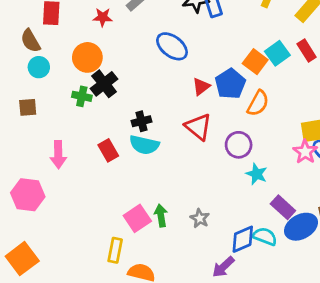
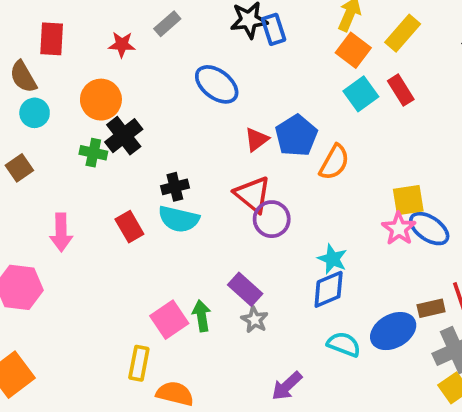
orange square: (255, 62) -> (353, 50), moved
brown square: (28, 107) -> (19, 168), turned -30
purple circle: (239, 145) -> (272, 219), moved
purple rectangle: (283, 207) -> (245, 289), moved
blue diamond: (243, 239) -> (329, 289), moved

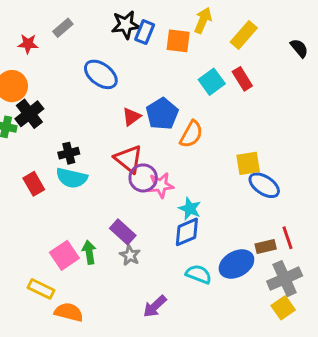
blue rectangle: (274, 29) -> (145, 32), turned 40
orange square: (353, 50) -> (178, 41), moved, turned -30
pink star: (399, 229) -> (161, 185), moved, turned 30
yellow rectangle: (139, 363) -> (41, 289), turned -75

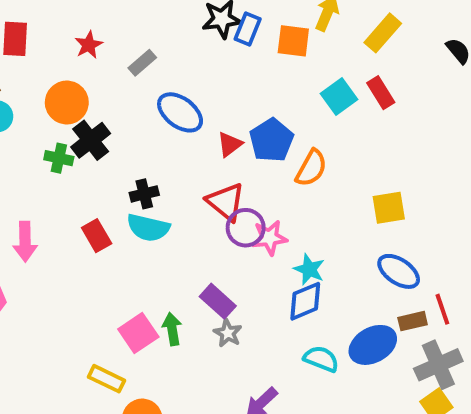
gray rectangle: (63, 28) -> (142, 63), moved
red star: (28, 44) -> (89, 45), turned -30
blue ellipse: (101, 74) -> (180, 112), moved
blue ellipse: (264, 185) -> (399, 271), moved

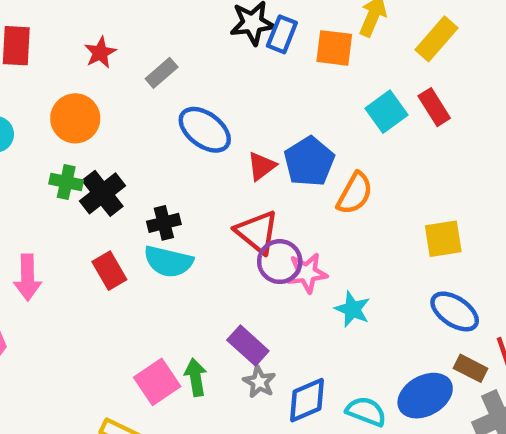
black cross: (91, 140) -> (103, 193), moved
blue diamond: (305, 301) -> (307, 400), moved
brown rectangle: (413, 321) -> (471, 368), turned 40

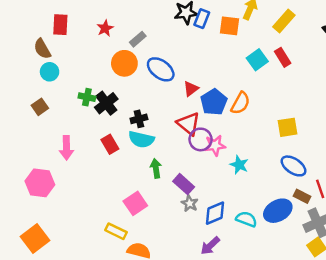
orange circle: (75, 118) -> (124, 63), moved
blue pentagon: (309, 162) -> (214, 102), moved
green arrow: (196, 377) -> (156, 168), moved

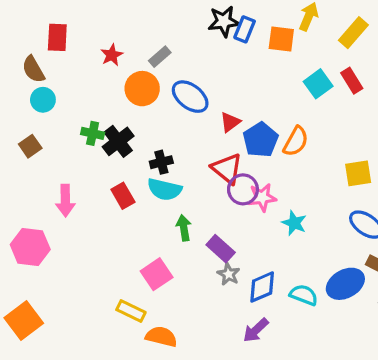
red star: (105, 28) -> (112, 55), moved

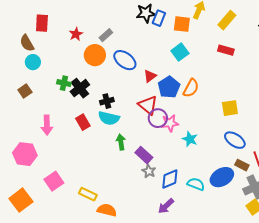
red rectangle: (352, 81) -> (226, 50), turned -42
cyan square: (318, 84) -> (180, 52), moved
pink square: (157, 274) -> (54, 181), moved

